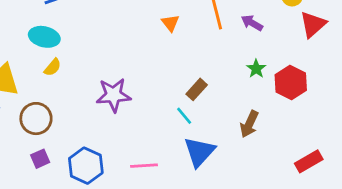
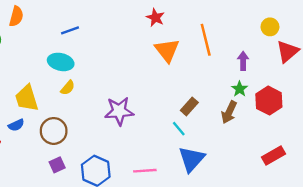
orange triangle: (170, 23) -> (167, 50), size x1.6
purple arrow: (252, 23) -> (243, 61), moved, turned 60
brown arrow: (249, 124) -> (229, 112), moved
red rectangle: (309, 161) -> (273, 156), moved

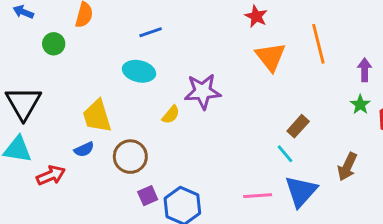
yellow semicircle: (68, 88) -> (171, 115), moved
purple star: (119, 111) -> (203, 92), moved
brown arrow: (229, 112) -> (347, 167), moved
purple square: (57, 165) -> (148, 196), moved
pink line: (145, 171) -> (258, 196), moved

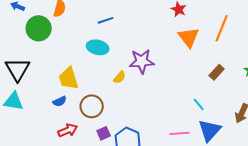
green circle: (54, 44) -> (39, 28), size x1.6
orange line: (318, 44) -> (222, 28), turned 36
brown rectangle: (298, 126) -> (217, 72), moved
red arrow: (51, 175) -> (68, 130), moved

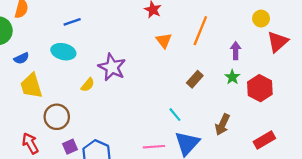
orange triangle: (189, 37) -> (164, 41), size x0.7
purple star: (142, 61) -> (112, 67), turned 30
blue semicircle: (60, 101) -> (21, 58), moved
red arrow: (68, 130) -> (30, 143), turned -96

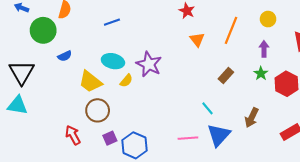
yellow circle: (261, 19) -> (268, 19), moved
cyan ellipse: (63, 52) -> (113, 61), moved
yellow trapezoid: (31, 86) -> (90, 82), moved, turned -35

